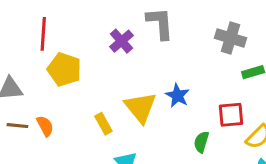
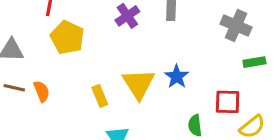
green semicircle: (201, 142) -> (195, 125), turned -30

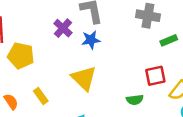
blue star: (177, 77) -> (91, 40), moved, turned -30
yellow rectangle: (100, 96) -> (41, 96), moved
green semicircle: (195, 125) -> (135, 100), turned -77

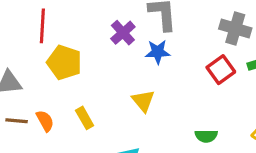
red square: (155, 76) -> (221, 70), moved, turned -30
yellow triangle: (84, 78) -> (143, 101), size x0.7

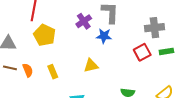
gray cross: (235, 29) -> (154, 28), turned -30
yellow triangle: (143, 101) -> (91, 66), turned 49

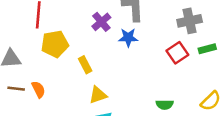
yellow pentagon: (45, 35) -> (55, 44), turned -30
yellow triangle: (91, 66) -> (98, 95), moved
yellow rectangle: (53, 72) -> (85, 65), moved

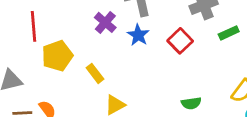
blue star: (128, 38) -> (138, 35), turned -30
red square: (177, 53) -> (180, 41), moved

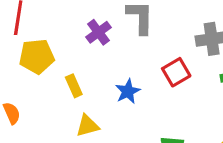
blue star: (138, 35) -> (128, 91), moved

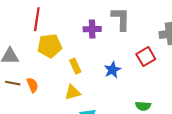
purple cross: (98, 32) -> (92, 29), turned 35
yellow triangle: (87, 126) -> (73, 92), moved

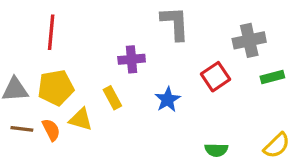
purple cross: (92, 29) -> (132, 59), moved
yellow pentagon: (50, 46) -> (56, 88), moved
yellow triangle: (73, 92) -> (81, 119), moved, turned 35

